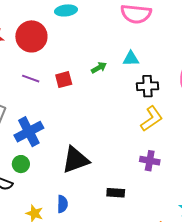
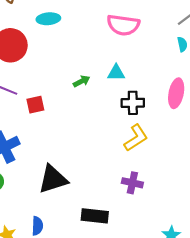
red square: (64, 80) -> (35, 105), moved
black rectangle: (116, 193) -> (95, 216), size x1.4

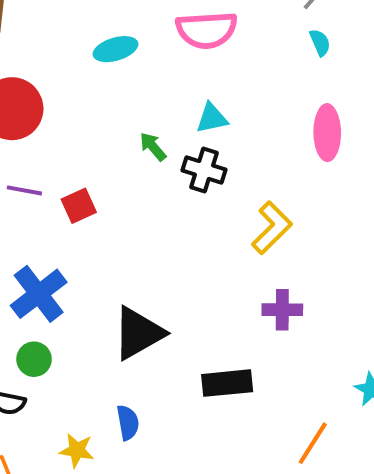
cyan ellipse: (48, 19) -> (115, 49), moved
green arrow: (82, 81) -> (153, 147), turned -91
black cross: (133, 103) -> (204, 170), moved, turned 30

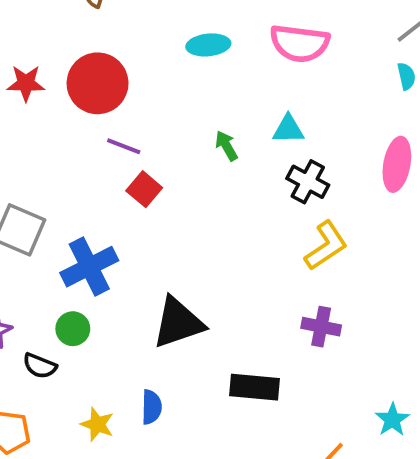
black cross: (204, 170) -> (308, 182), moved
purple line: (24, 190) -> (124, 146), moved
red square: (79, 206) -> (144, 189), turned -36

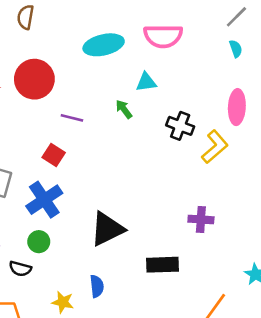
cyan ellipse: (208, 45) -> (104, 45), size x1.4
cyan triangle: (288, 129) -> (146, 82), moved
purple line: (124, 146) -> (72, 118), moved
red square: (144, 189) -> (54, 155), moved
yellow L-shape: (326, 246) -> (215, 147), moved

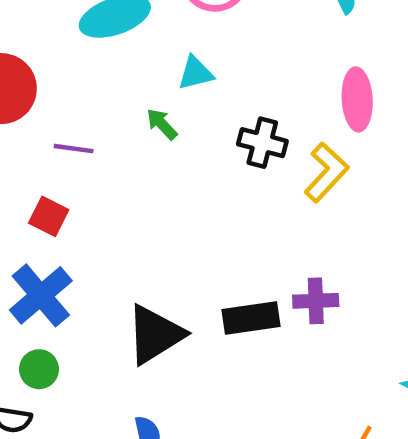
black rectangle: (162, 265) -> (251, 318), moved

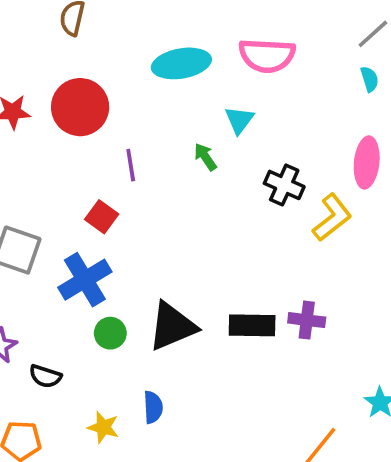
cyan triangle: (196, 73) -> (239, 120), turned -48
purple line: (74, 149) -> (131, 165), turned 64
green circle: (39, 369) -> (110, 333), moved

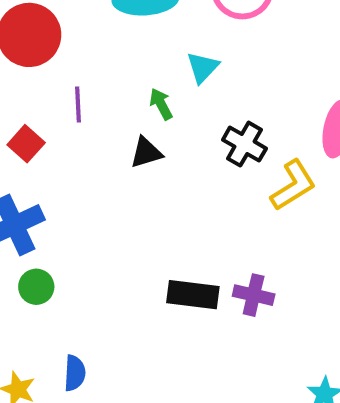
red square: (102, 217) -> (26, 144), moved
black triangle: (172, 326) -> (146, 153), moved, size x0.6

